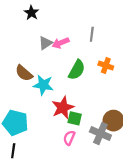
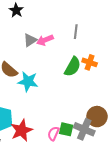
green semicircle: (77, 70) -> (73, 67), moved
red star: (63, 108) -> (22, 130), moved
green square: (75, 118) -> (66, 129), moved

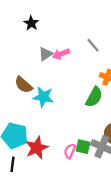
gray line: (76, 32) -> (93, 45), turned -48
green semicircle: (73, 67) -> (94, 97), moved

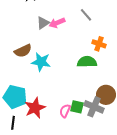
brown semicircle: (24, 85) -> (23, 51), turned -66
green semicircle: (94, 97) -> (87, 62), turned -120

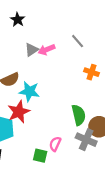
green semicircle: (87, 62) -> (79, 115), moved, turned 78
green square: (77, 107) -> (40, 156), moved
red star: (35, 108) -> (19, 112), moved

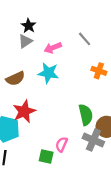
black star: (18, 20) -> (29, 26), moved
gray triangle: (32, 50) -> (25, 41), moved
cyan star: (29, 91) -> (48, 73), moved

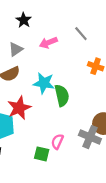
gray triangle: (25, 41) -> (16, 49), moved
cyan star: (48, 73) -> (44, 83), moved
green semicircle: (86, 115) -> (62, 95), moved

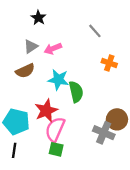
pink arrow: (48, 43) -> (53, 49), moved
red star: (19, 108) -> (46, 111), moved
pink semicircle: (57, 142) -> (55, 129), moved, size x1.6

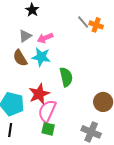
orange cross: (109, 63) -> (96, 25), moved
brown semicircle: (25, 71) -> (20, 58), turned 84
cyan star: (58, 80) -> (41, 57), moved
gray cross: (104, 133) -> (91, 132), moved

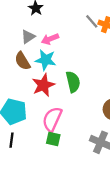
red star: (39, 94) -> (43, 85), moved

